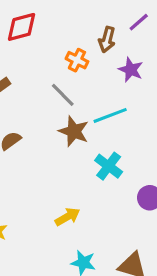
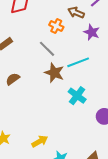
brown arrow: (107, 40) -> (76, 12), turned 98
yellow arrow: (67, 217) -> (40, 141), moved

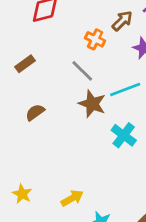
brown arrow: (76, 12) -> (122, 21), turned 112

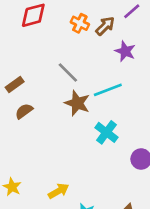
orange cross: (95, 39) -> (80, 23), moved
brown rectangle: (25, 64) -> (15, 85), moved

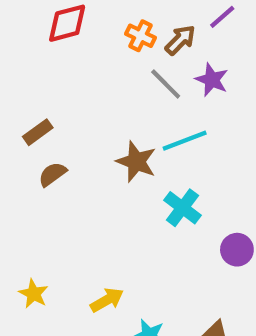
gray line: (68, 73) -> (166, 84), moved

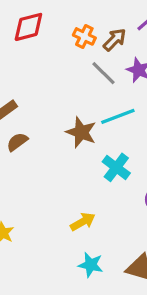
yellow arrow: (107, 300) -> (83, 222), moved

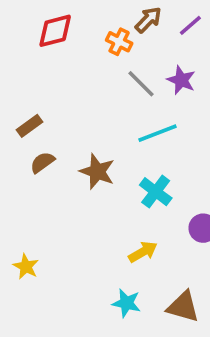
brown arrow: (115, 40) -> (148, 20), moved
brown star: (81, 132) -> (97, 171), moved
yellow arrow: (83, 222) -> (143, 252), moved

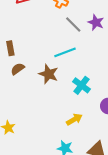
brown rectangle: (30, 126) -> (10, 48), turned -64
cyan line: (157, 133) -> (65, 52), moved

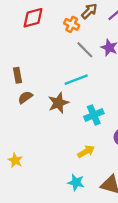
brown star: (49, 74) -> (58, 103), turned 30
cyan cross: (82, 85) -> (94, 115), turned 30

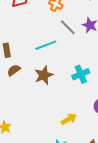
cyan line: (76, 80) -> (46, 45), moved
cyan cross: (94, 115) -> (81, 74), moved

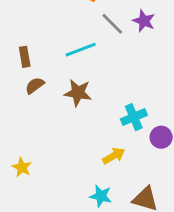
cyan cross: (81, 74) -> (134, 117), moved
brown star: (44, 75) -> (78, 93), turned 30

